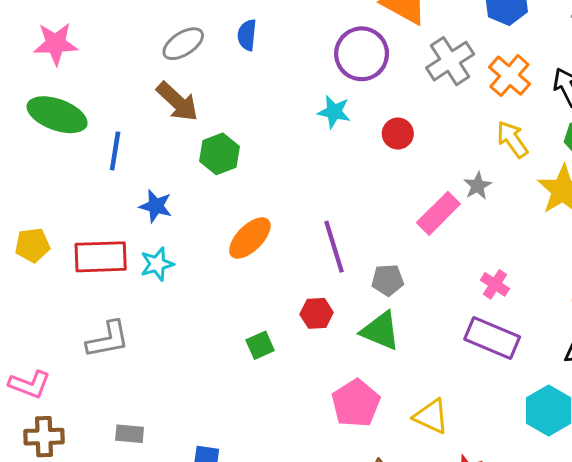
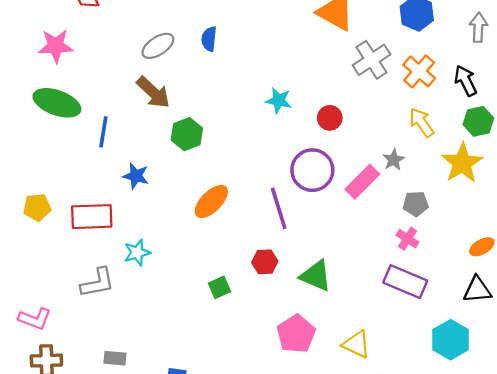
purple circle: (362, 54) -> (312, 170), moved
cyan star: (157, 264) -> (137, 253), moved
gray pentagon: (388, 280) -> (416, 204), moved

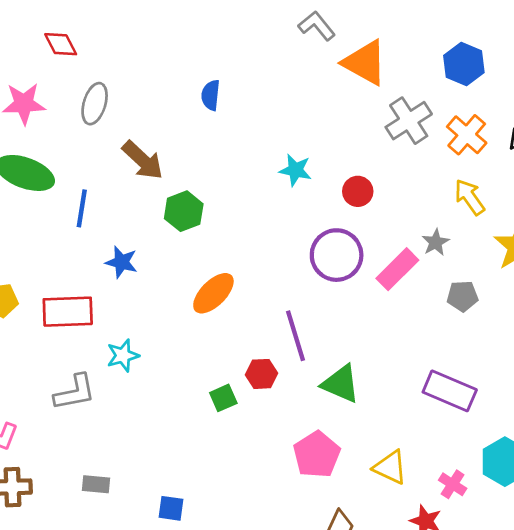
gray ellipse: (158, 46) -> (95, 104), moved, turned -40
purple line: (279, 208) -> (295, 336), moved
pink cross: (408, 239) -> (453, 484), moved
red hexagon: (265, 262) -> (262, 374), moved

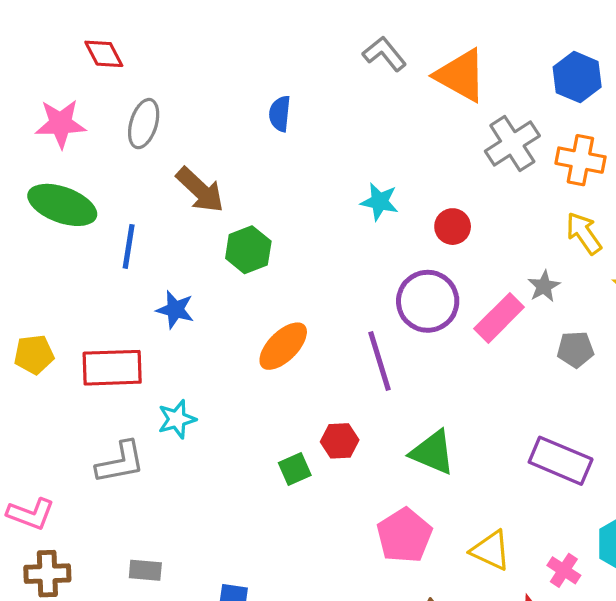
gray L-shape: (317, 26) -> (384, 54), moved
orange cross: (467, 135) -> (580, 160), turned -30
purple line: (295, 336) -> (379, 361), moved

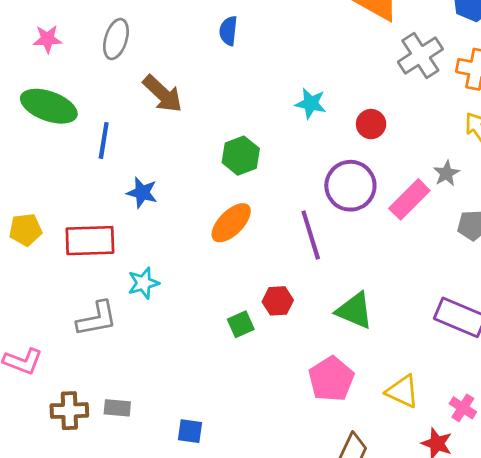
pink star: (61, 124) -> (47, 39), size x0.7
green hexagon: (248, 250) -> (241, 156), moved
brown cross: (47, 574) -> (69, 411), moved

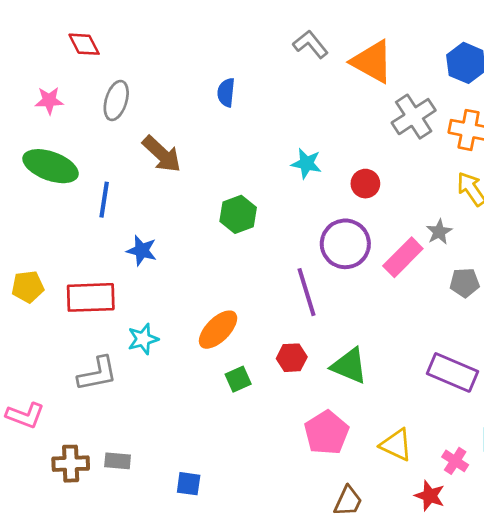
orange ellipse: (231, 223) -> (218, 330), moved
red hexagon: (278, 301) -> (292, 358), moved

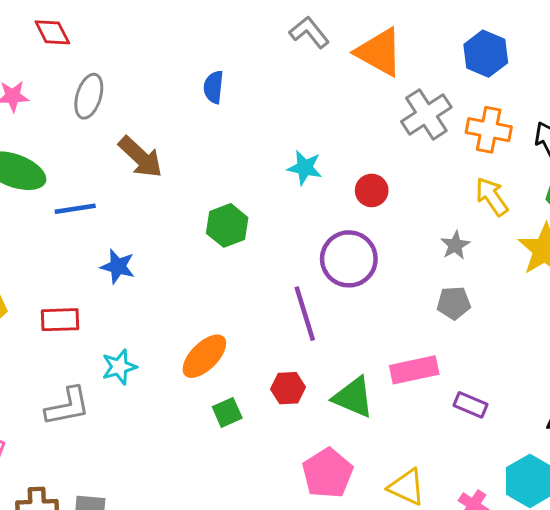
blue line: (104, 200) -> (75, 209), turned 72
pink rectangle: (403, 257) -> (414, 370), moved, turned 33
gray pentagon: (465, 283) -> (454, 303), moved
red rectangle: (91, 297) -> (60, 320), size x0.7
purple rectangle: (452, 372) -> (470, 405), size x0.6

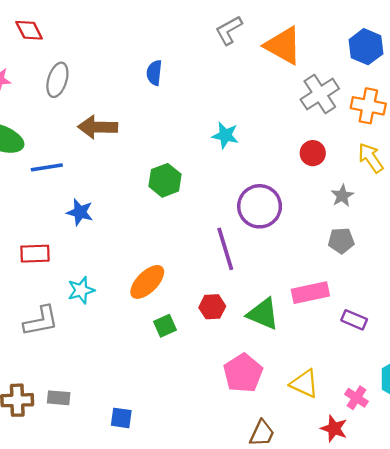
gray L-shape: (309, 32) -> (229, 30), turned -80
brown arrow: (141, 157) -> (98, 127), turned 138
red circle: (372, 190) -> (313, 153), moved

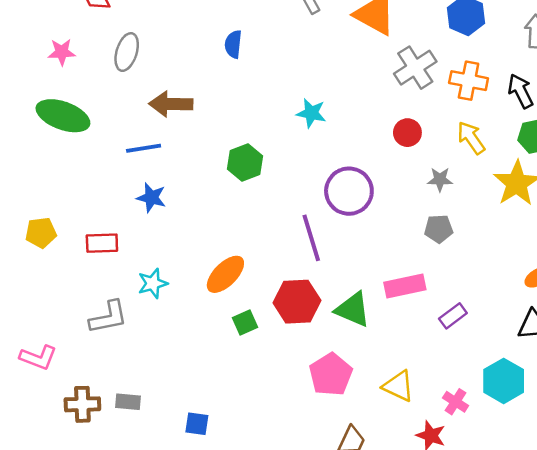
blue line: (47, 167) -> (144, 148), moved
gray star: (342, 196) -> (440, 179), turned 30
red hexagon: (212, 307) -> (297, 302), size x1.6
purple rectangle: (354, 320) -> (453, 316), turned -60

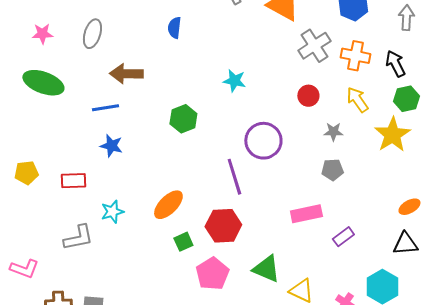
green triangle: (353, 309) -> (266, 269), moved
pink pentagon: (331, 374) -> (212, 274), moved

